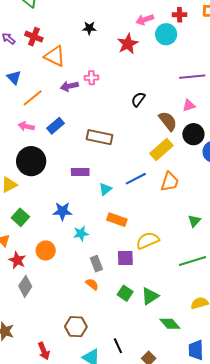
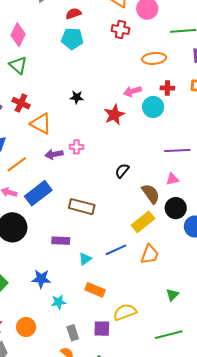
blue rectangle: (55, 126) -> (38, 193), size x1.5
orange circle: (46, 250) -> (26, 327), moved

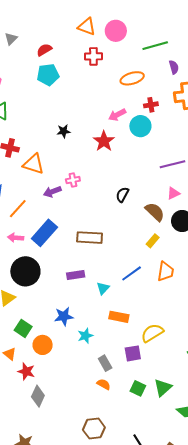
yellow rectangle: (143, 222) -> (153, 241), size x0.6
orange circle: (26, 327) -> (43, 345), moved

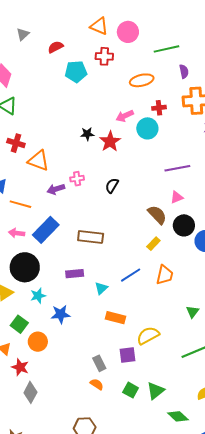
cyan pentagon: (48, 75) -> (76, 72), moved
black star: (64, 131) -> (87, 134), moved
black semicircle: (122, 195) -> (112, 186), moved
orange line: (18, 209) -> (20, 204), turned 60
cyan star: (85, 336) -> (38, 296), moved

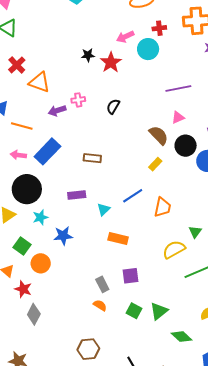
red cross: (16, 143) -> (17, 65), turned 30
brown rectangle: (91, 237) -> (92, 158), size x0.7
orange trapezoid: (165, 275) -> (163, 207), moved
yellow semicircle: (148, 336) -> (174, 249), moved

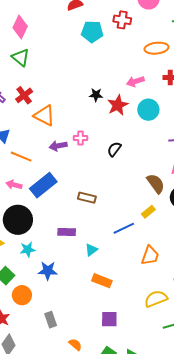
cyan circle: (148, 49) -> (148, 110), moved
blue line: (133, 196) -> (124, 228), moved
gray rectangle: (102, 284) -> (51, 320), moved

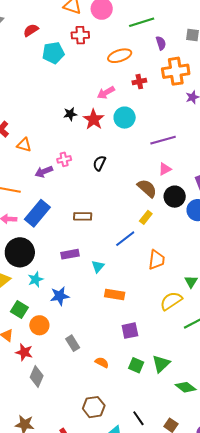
orange triangle: (44, 116) -> (24, 145), size x0.7

